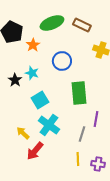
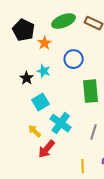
cyan square: (40, 100) -> (41, 102), moved
yellow line: (78, 159) -> (83, 166), moved

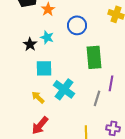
cyan square: (41, 102) -> (44, 68), turned 30
red arrow: (47, 149) -> (40, 125), moved

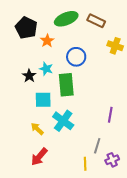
green rectangle: (94, 57) -> (66, 85), moved
gray line: (97, 98) -> (97, 146), moved
purple cross: (113, 128) -> (112, 160), turned -32

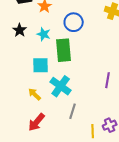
black star: (29, 76) -> (20, 30), moved
gray line: (97, 146) -> (73, 111), moved
yellow line: (85, 164) -> (93, 131), moved

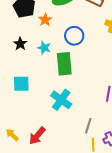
cyan square: (41, 65) -> (21, 84), moved
yellow arrow: (35, 94) -> (12, 135), moved
gray line: (73, 111) -> (88, 126), moved

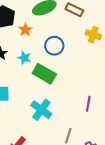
green rectangle: (64, 64) -> (44, 74), turned -55

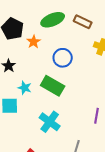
cyan star: (24, 58) -> (25, 88), moved

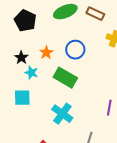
orange star: (34, 42) -> (46, 53), moved
cyan star: (25, 88) -> (31, 73), moved

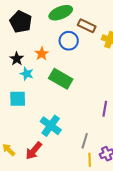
brown rectangle: (95, 14) -> (87, 26), moved
blue circle: (75, 50) -> (69, 41), moved
cyan cross: (62, 114) -> (51, 126), moved

